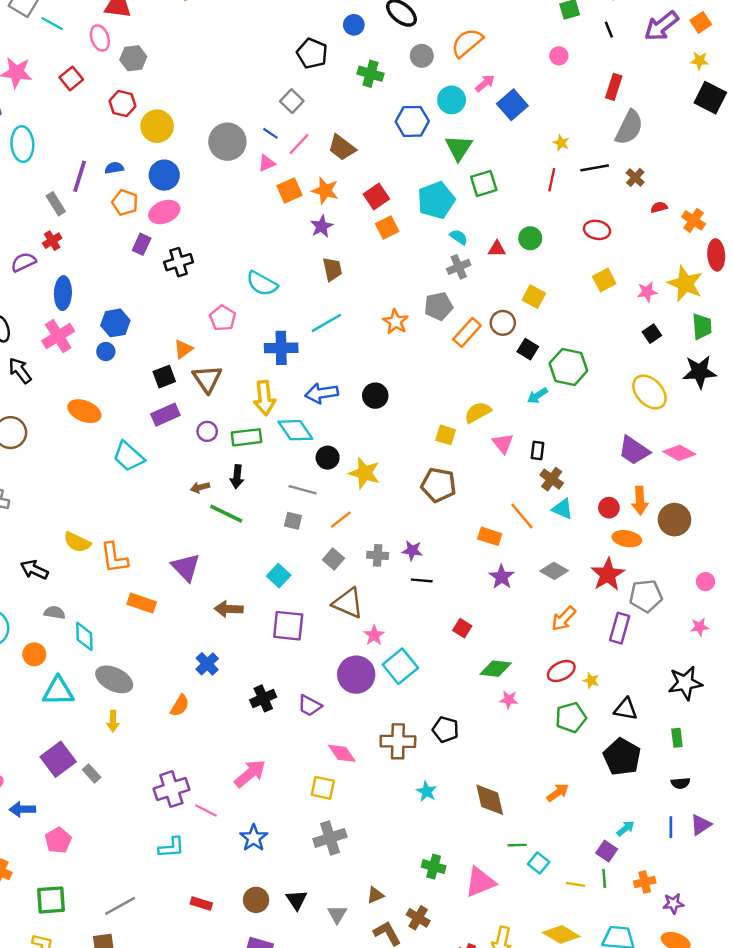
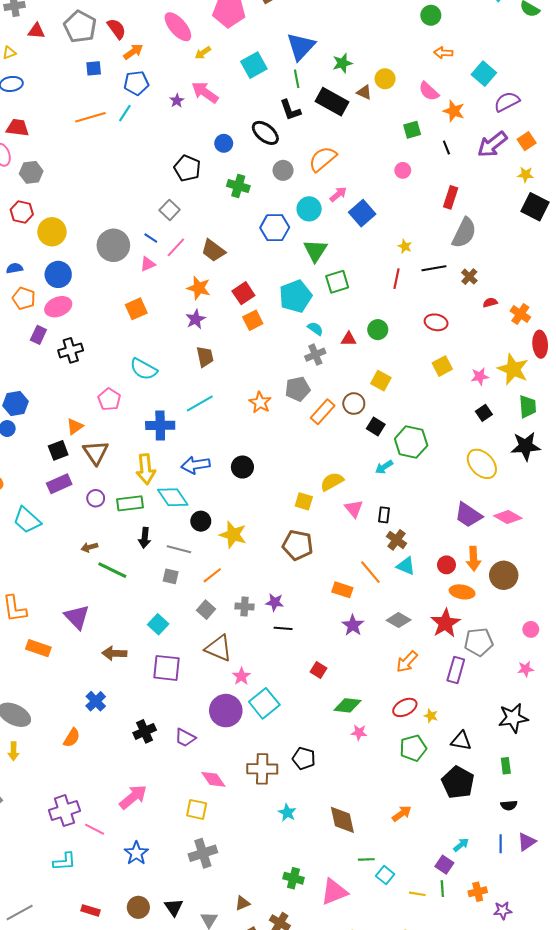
orange square: (289, 191) -> (136, 309), moved
black arrow: (237, 477) -> (145, 538), moved

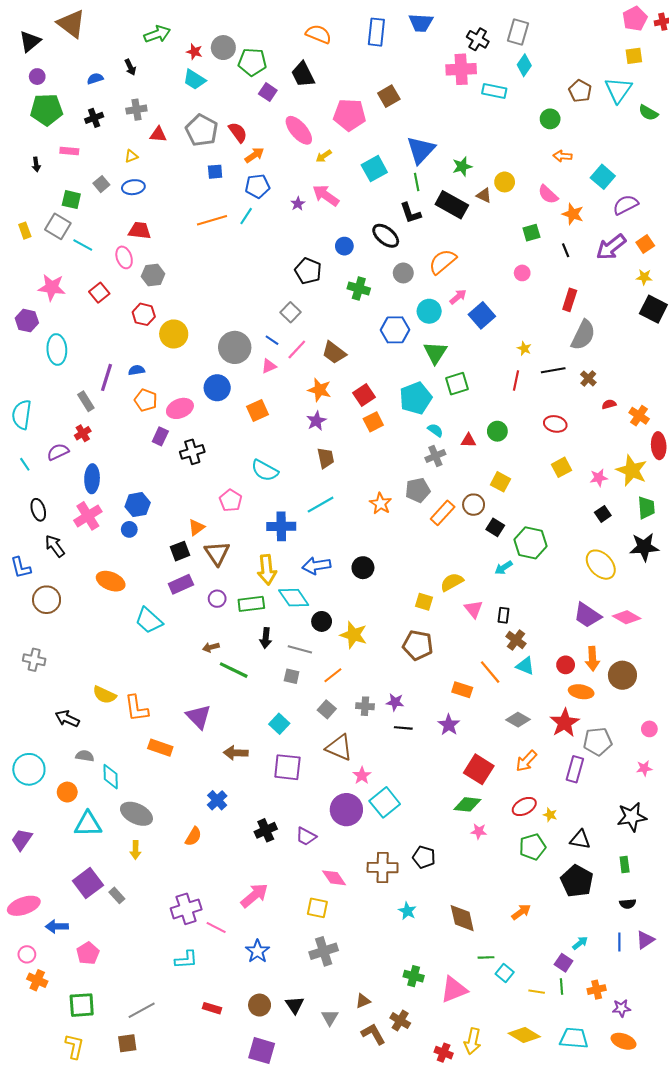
blue circle: (58, 274) -> (217, 388), moved
purple star: (353, 625) -> (449, 725), moved
red square: (318, 670) -> (479, 769), moved, size x1.8

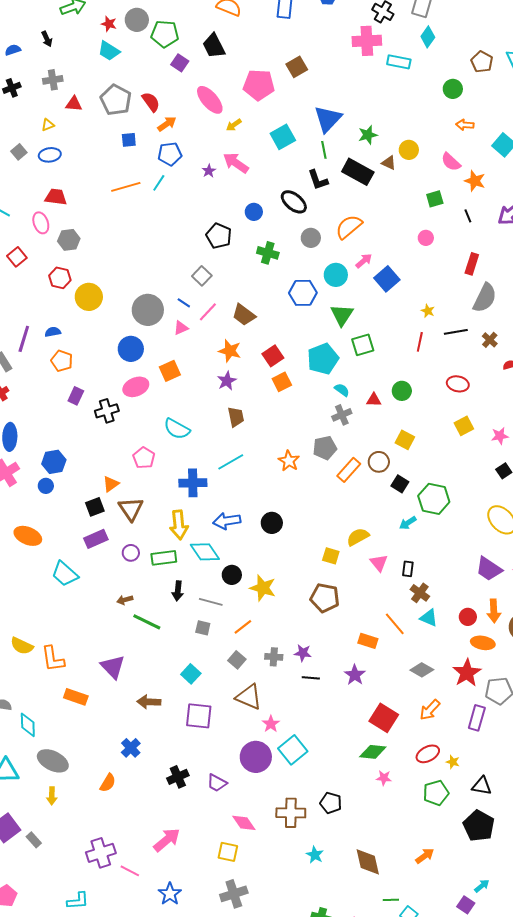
pink ellipse: (180, 408) -> (136, 387), moved
cyan L-shape: (186, 960) -> (78, 901), moved

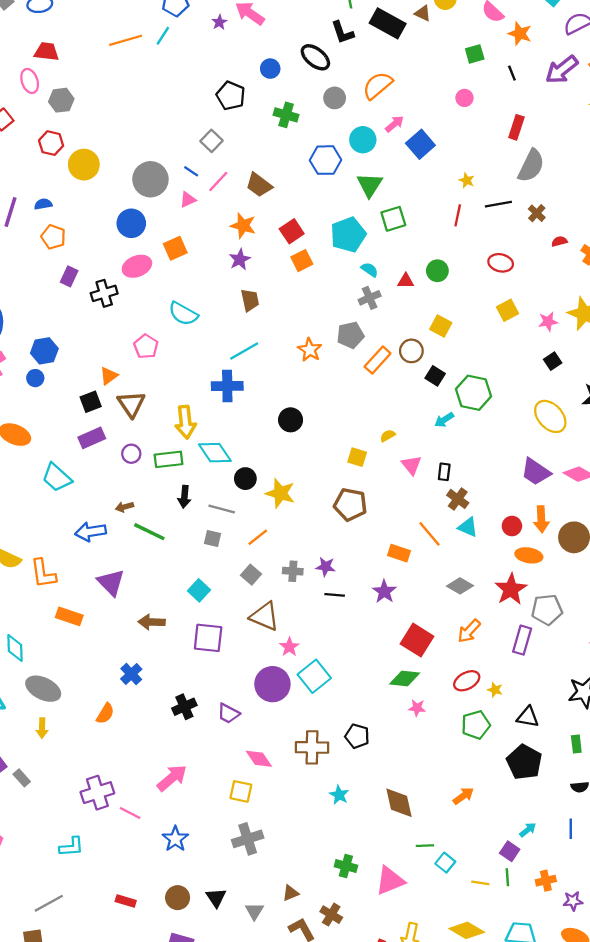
blue cross: (193, 483) -> (227, 386), moved
blue arrow: (227, 521) -> (91, 532), moved
yellow semicircle: (358, 537) -> (388, 436), size x0.6

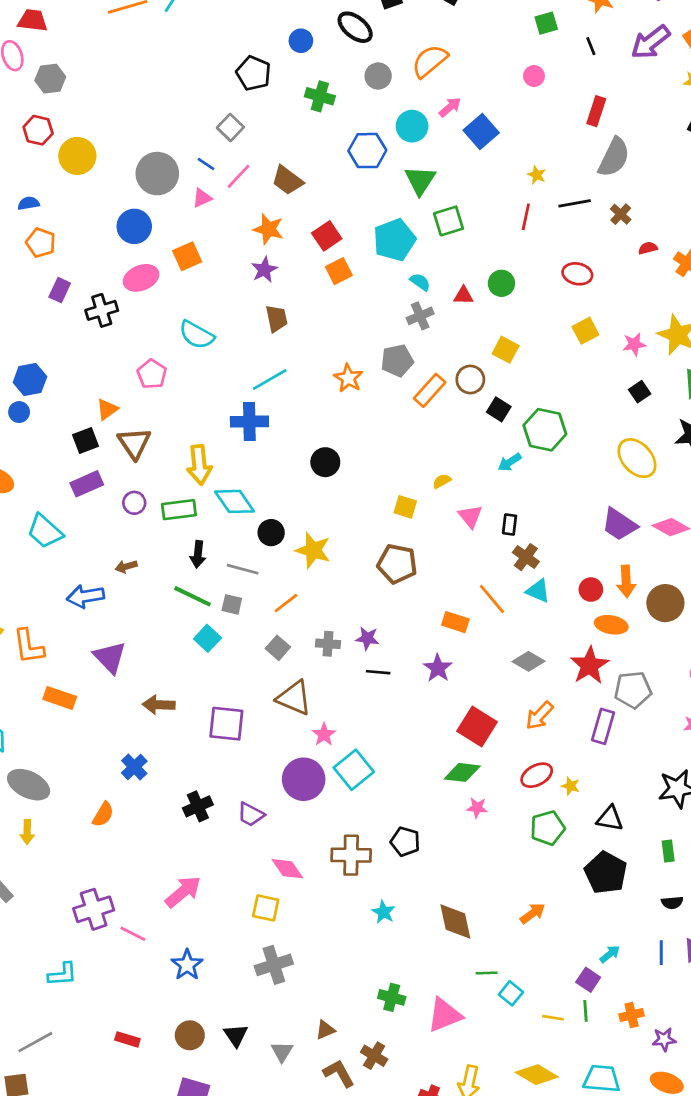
green line: (149, 532) -> (193, 596), moved
cyan square: (199, 590) -> (207, 638), moved

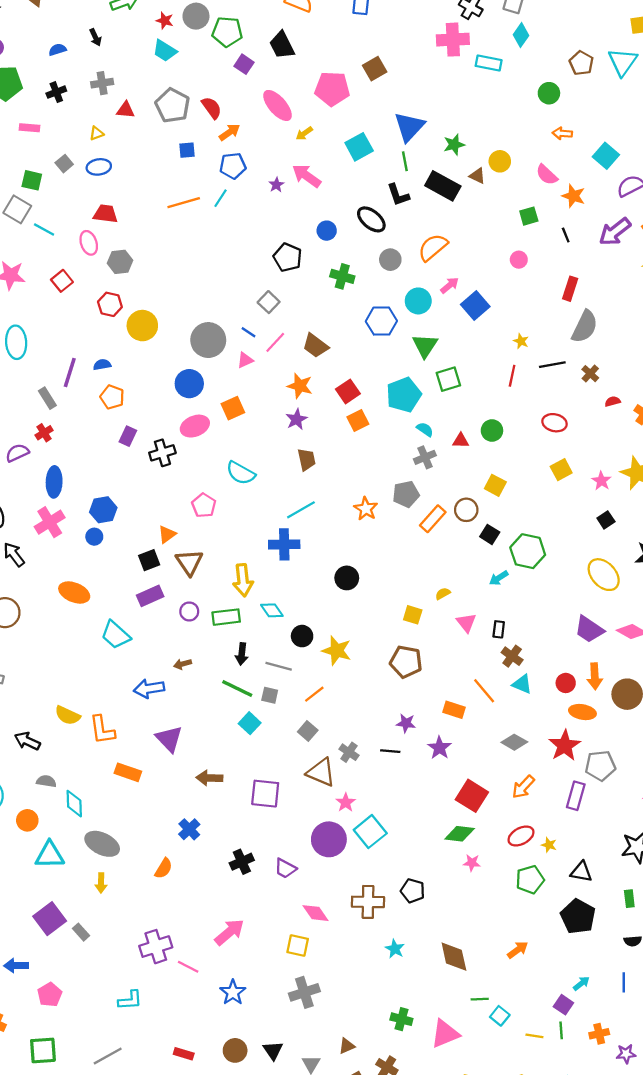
pink star: (634, 344) -> (601, 481), turned -30
cyan diamond: (235, 501) -> (272, 610), size x0.7
purple star: (367, 638) -> (406, 723), moved
gray cross: (328, 644) -> (349, 752), moved, turned 30

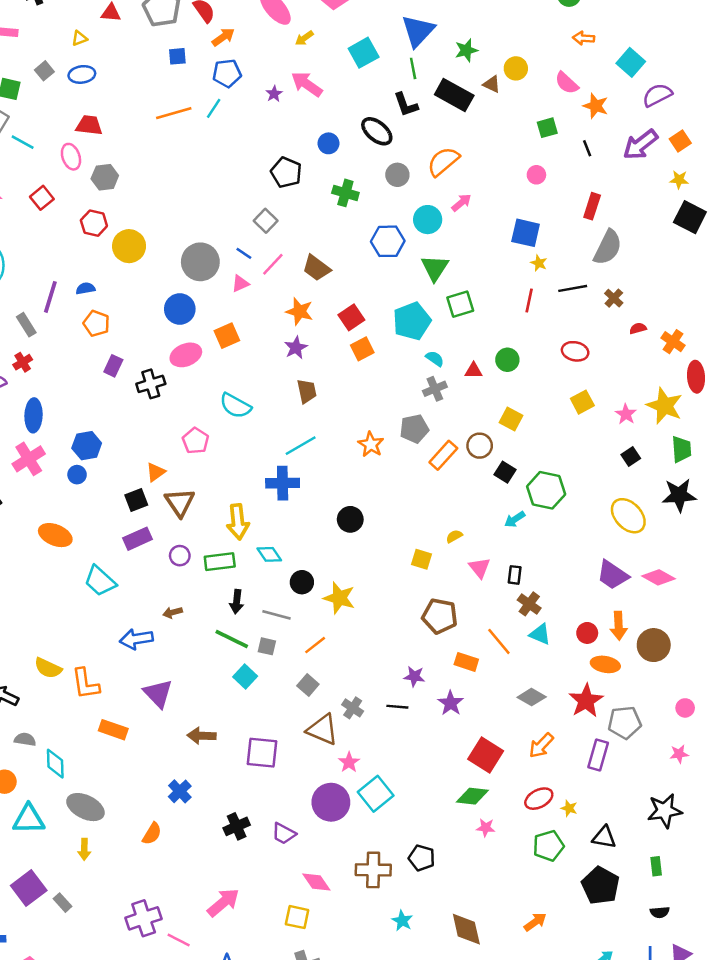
blue square: (475, 305) -> (526, 233), moved, turned -36
brown pentagon: (406, 662) -> (440, 616), moved

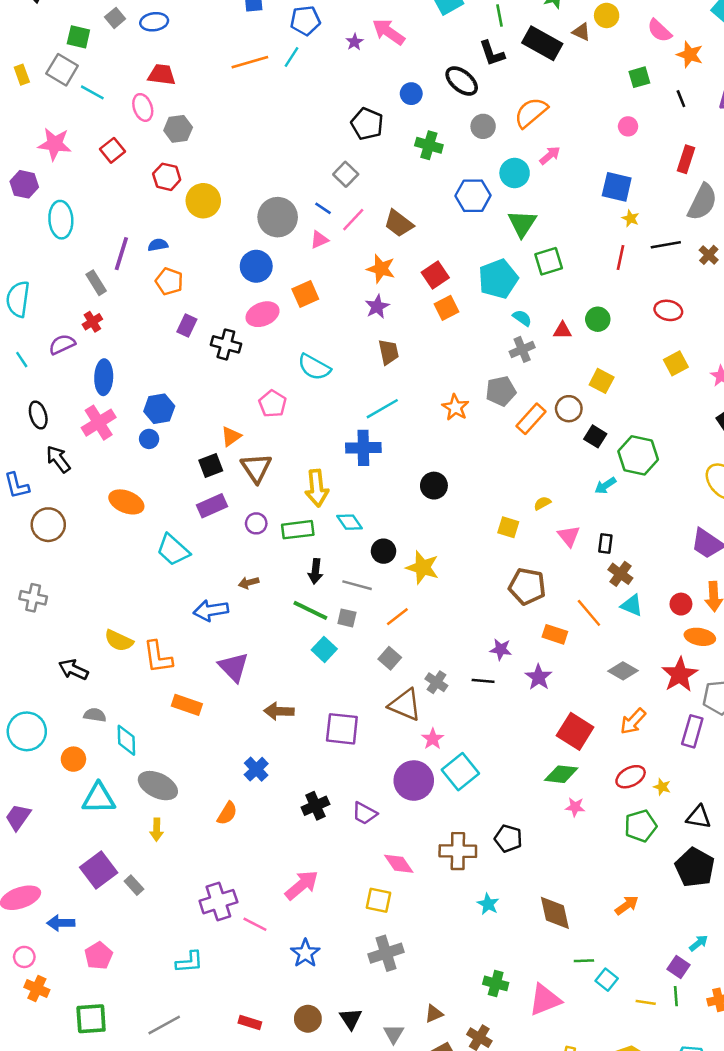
black cross: (151, 384) -> (226, 344), turned 32

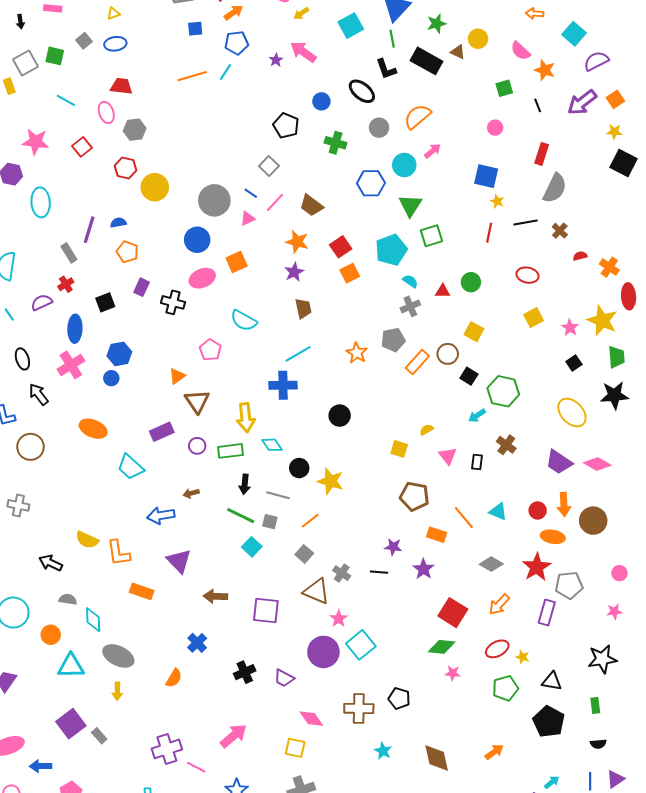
gray square: (62, 70) -> (25, 63), moved, turned 30
black square: (211, 465) -> (105, 302), moved
brown cross: (620, 574) -> (506, 445), moved

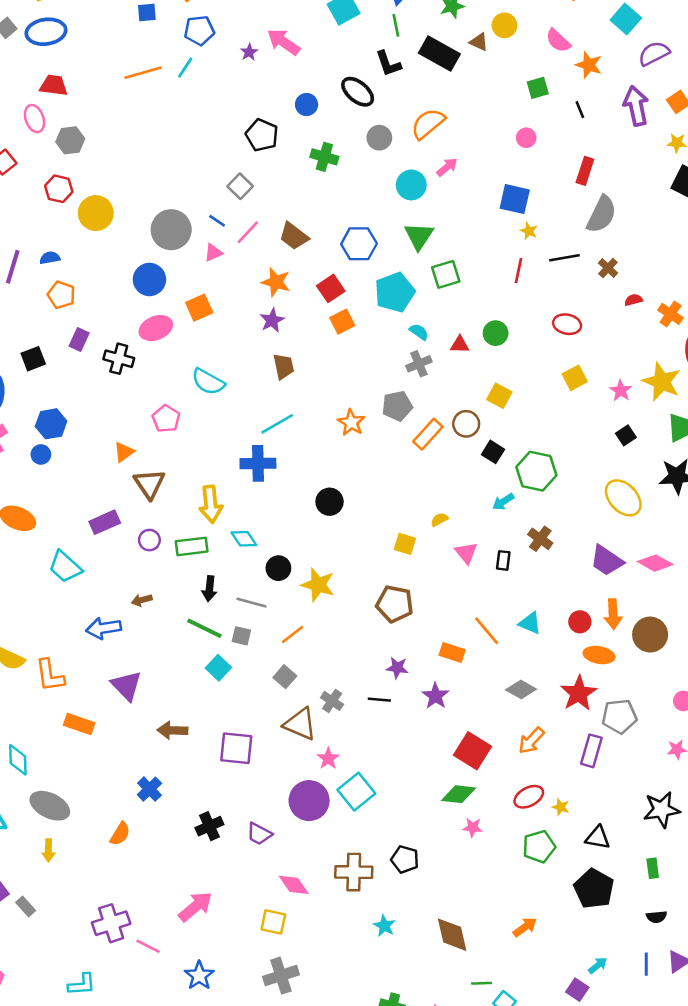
blue ellipse: (115, 44) -> (46, 32), size x1.4
purple arrow: (582, 102) -> (636, 106), turned 116
blue hexagon: (371, 183) -> (359, 244), moved
brown pentagon: (414, 496) -> (395, 604), moved

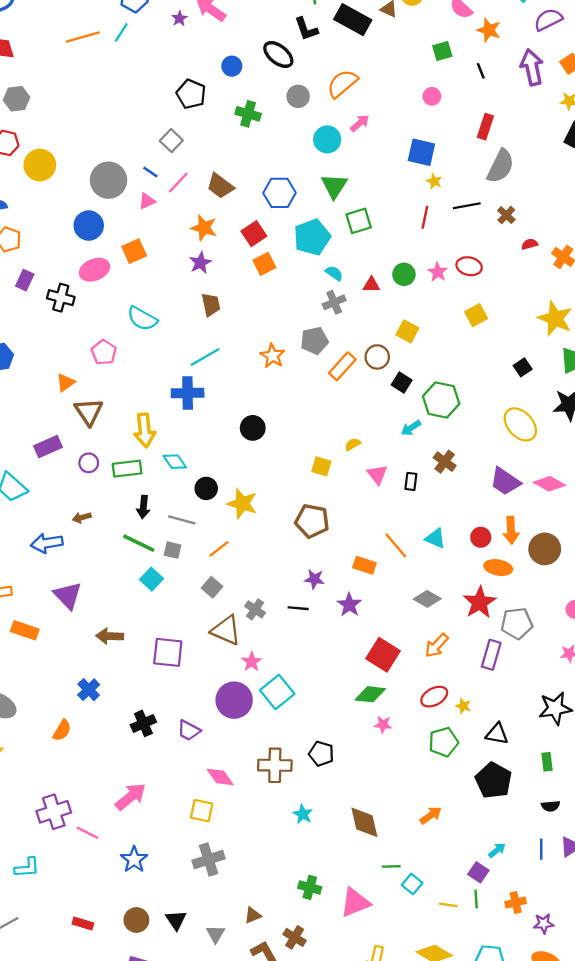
pink star: (621, 391) -> (438, 272), moved

